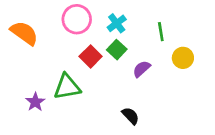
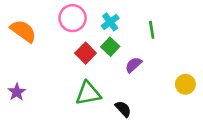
yellow circle: (183, 58) -> (185, 84), moved
green triangle: (67, 87) -> (88, 93), moved
purple star: (35, 102) -> (17, 92), moved

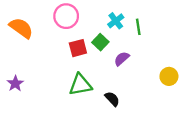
cyan cross: (110, 22) -> (116, 21), moved
red square: (86, 53) -> (78, 48), turned 30

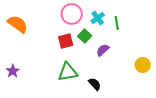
pink circle: (66, 16) -> (72, 14), moved

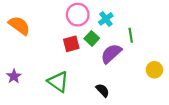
green line: (117, 23) -> (131, 35), moved
purple semicircle: (103, 50) -> (111, 54), size x1.5
green triangle: (68, 72) -> (58, 82), moved, turned 45

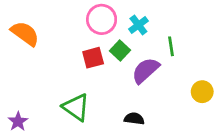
purple star: (14, 76) -> (18, 121), moved
black semicircle: (103, 90) -> (134, 119), turned -40

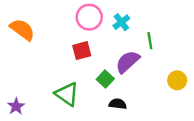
green square: (120, 51) -> (105, 79), moved

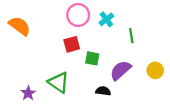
purple semicircle: (128, 62) -> (120, 70), moved
green square: (105, 79) -> (92, 58), moved, turned -32
purple star: (16, 106) -> (28, 93), moved

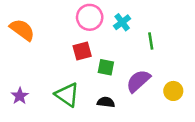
yellow circle: (155, 70) -> (173, 91), moved
black semicircle: (103, 91) -> (106, 102), moved
purple star: (28, 93) -> (20, 96), moved

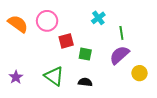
pink circle: (90, 17) -> (47, 21), moved
purple semicircle: (138, 81) -> (119, 55), moved

